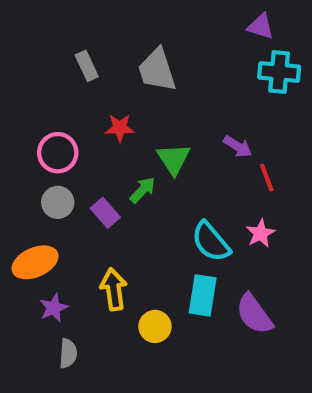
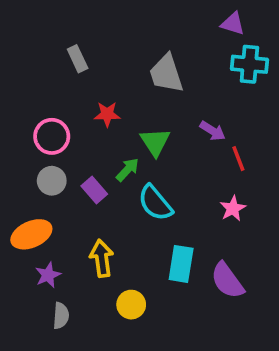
gray trapezoid: (157, 70) -> (166, 74), moved
cyan semicircle: (211, 242) -> (155, 203), moved
yellow circle: (155, 326) -> (131, 305), moved

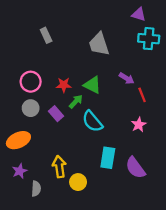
red star: (107, 114) -> (64, 85), moved
green triangle: (155, 142) -> (92, 85), turned -30
yellow arrow: (102, 258) -> (59, 167), moved
purple star: (48, 275) -> (20, 171), moved

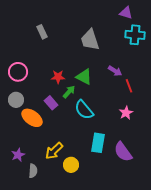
pink circle: (31, 82) -> (18, 72), moved
gray circle: (31, 108) -> (16, 100), moved
orange ellipse: (18, 140) -> (32, 118), moved, turned 60
yellow arrow: (59, 167) -> (54, 151), turned -126

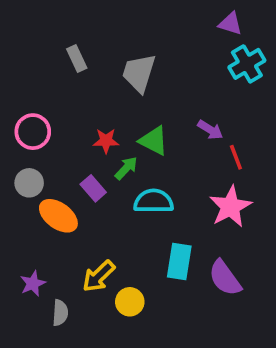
cyan cross: (135, 35) -> (247, 64), turned -36
gray trapezoid: (90, 40) -> (139, 73), moved, turned 35
cyan semicircle: (84, 110) -> (154, 201), turned 130
pink star: (126, 113) -> (230, 207), size x1.6

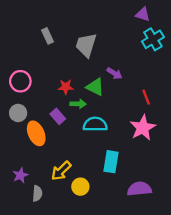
purple arrow: (210, 130) -> (114, 73), moved
green arrow: (126, 168) -> (78, 104), turned 49
orange ellipse: (58, 216) -> (36, 133), turned 30
purple semicircle: (225, 278) -> (139, 189), moved, turned 120

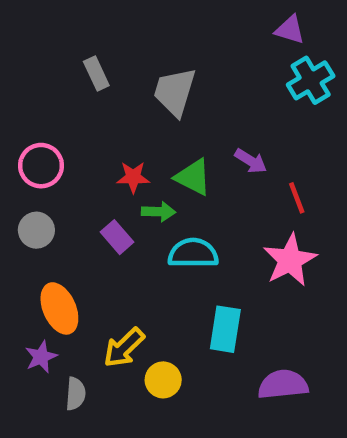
purple arrow: (114, 73) -> (251, 161), moved
orange ellipse: (36, 133) -> (59, 308), moved

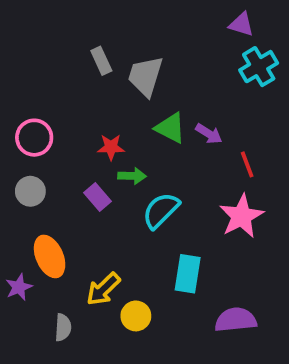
gray rectangle: (96, 73) -> (101, 61), moved
green triangle: (193, 177) -> (170, 128), moved
cyan semicircle: (193, 253) -> (161, 210), turned -45
purple star: (41, 357) -> (19, 287), moved

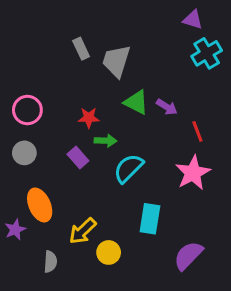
purple semicircle: (236, 320) -> (188, 256), turned -40

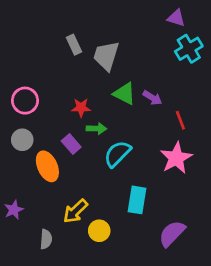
orange ellipse: (40, 205) -> (47, 166), moved

